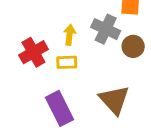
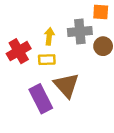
gray cross: (106, 29) -> (80, 32), turned -30
brown triangle: (114, 100) -> (66, 85), moved

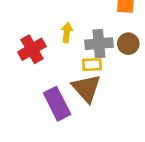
gray cross: (80, 32) -> (99, 44), moved
yellow rectangle: (47, 60) -> (92, 65), moved

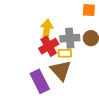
yellow arrow: (67, 32) -> (47, 30), size x1.5
red cross: (32, 49) -> (49, 46), moved

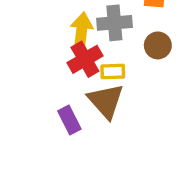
gray cross: (70, 38) -> (114, 23), moved
purple rectangle: (40, 81) -> (69, 120), size x0.7

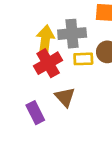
yellow rectangle: (113, 71) -> (83, 59), moved
brown triangle: (106, 101) -> (65, 97), size x0.7

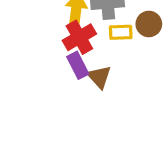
purple rectangle: (35, 113) -> (78, 65), moved

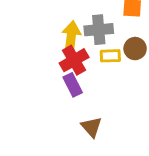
brown triangle: (99, 77) -> (91, 127), moved

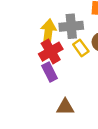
yellow rectangle: (110, 56) -> (81, 48), turned 56
brown triangle: (91, 127) -> (65, 107), turned -48

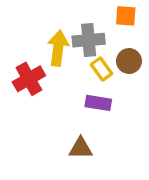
red cross: (51, 52) -> (29, 79), moved
purple rectangle: (50, 72) -> (98, 103), moved, turned -54

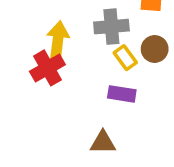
yellow arrow: (58, 48) -> (58, 40), moved

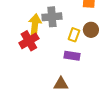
gray cross: (111, 27) -> (52, 17), moved
yellow rectangle: (125, 58) -> (74, 35), turned 56

